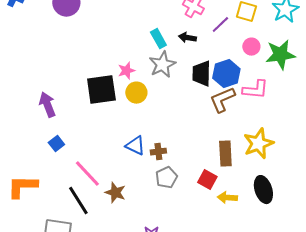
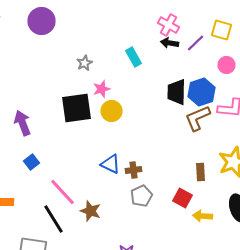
black arrow: (187, 38) -> (170, 43), moved
gray star: (162, 65) -> (84, 63), moved, size x0.6
brown rectangle: (225, 154) -> (200, 172), size x0.7

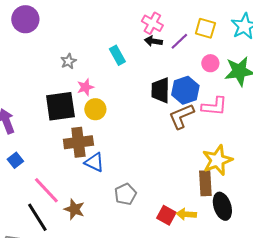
brown cross: (134, 170) -> (78, 142), moved, size x1.8
brown rectangle: (200, 172) -> (205, 183), moved, size x1.4
red square: (182, 198) -> (166, 215), moved

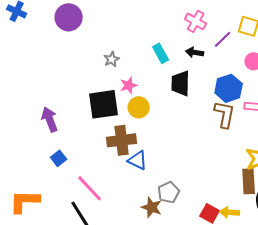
black arrow: (153, 41) -> (195, 52), moved
black trapezoid: (160, 90) -> (181, 83), moved
brown L-shape: (181, 116) -> (225, 114), turned 124
brown star: (74, 209) -> (152, 207), moved

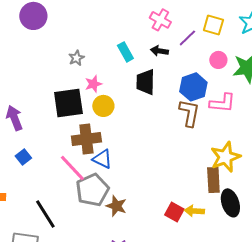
pink line: (90, 188) -> (72, 168), moved
gray pentagon: (169, 192) -> (92, 190), moved, size x1.5

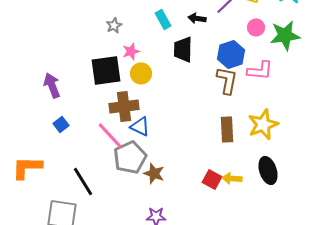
brown rectangle: (213, 180) -> (227, 129), moved

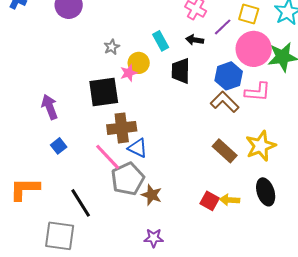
pink circle: (256, 27) -> (254, 49), size x2.0
yellow circle: (141, 73) -> (139, 63), moved
brown L-shape: (227, 80) -> (225, 102), turned -56
brown rectangle: (227, 129) -> (225, 151), turned -45

